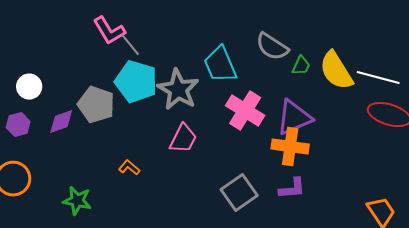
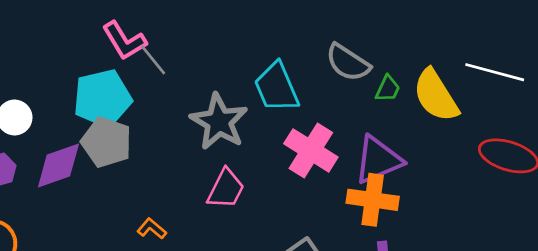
white line: (378, 78) -> (495, 72), moved
cyan pentagon: (136, 82) -> (102, 98), moved, turned -30
purple diamond: (61, 122) -> (58, 166), size x1.4

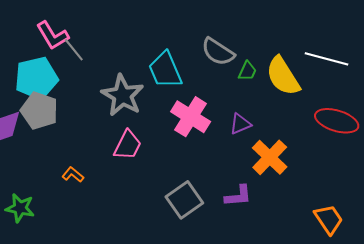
purple triangle: (378, 160) -> (240, 124), size x0.6
orange cross: (373, 200) -> (270, 157), moved, turned 36

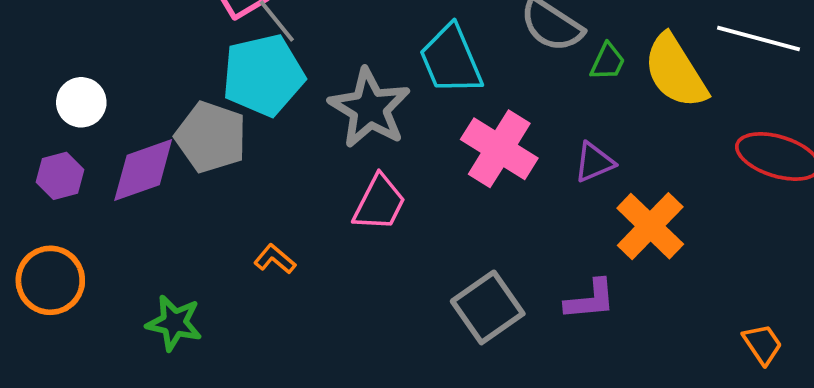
cyan pentagon: (36, 78) -> (263, 75), moved
orange trapezoid: (329, 219) -> (762, 344), size x0.7

